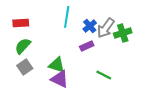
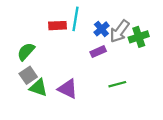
red rectangle: (21, 23) -> (58, 26), moved
green triangle: (57, 65) -> (38, 88), moved
green line: (104, 75) -> (117, 84), turned -42

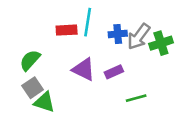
blue cross: (101, 29) -> (118, 34), turned 35
purple rectangle: (98, 52) -> (114, 72), moved
purple triangle: (68, 89) -> (84, 69), moved

